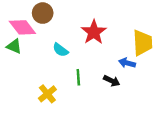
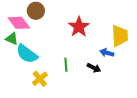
cyan semicircle: (60, 50) -> (27, 54), moved, size x1.6

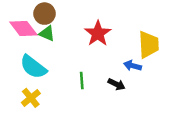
green triangle: (12, 39) -> (47, 33), moved
yellow cross: (40, 79) -> (31, 98), moved

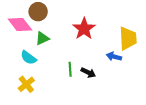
green triangle: (47, 33) -> (42, 38), moved, turned -48
cyan semicircle: (33, 67) -> (28, 58), size x0.7
black arrow: (116, 84) -> (88, 73), moved

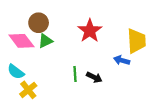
brown circle: (38, 12) -> (39, 23), moved
pink diamond: (20, 24) -> (21, 41), moved
cyan semicircle: (28, 58) -> (16, 72), moved

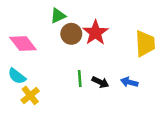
brown circle: (39, 23) -> (71, 34), moved
green triangle: (45, 41) -> (58, 16), moved
blue arrow: (122, 60) -> (129, 82), moved

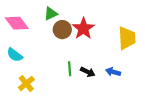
pink diamond: (23, 44) -> (17, 23), moved
cyan semicircle: (17, 76) -> (15, 55), moved

